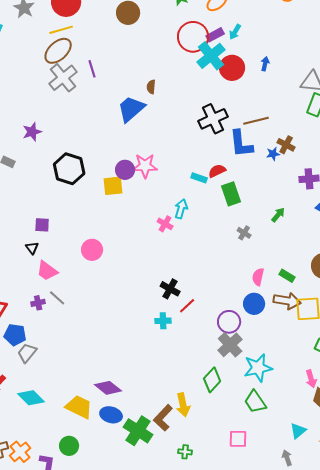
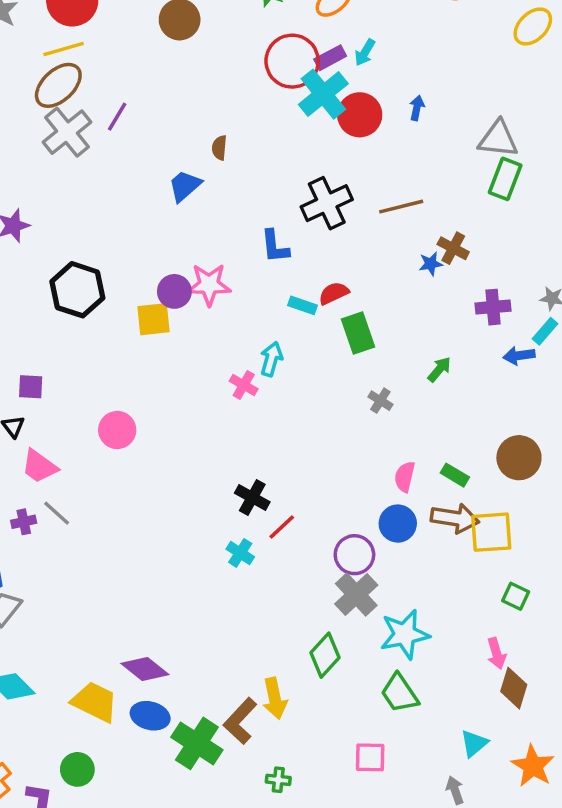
purple line: (92, 69) -> (117, 117), turned 48
blue trapezoid: (131, 109) -> (185, 186), size x0.7
blue L-shape: (241, 144) -> (275, 246), moved, size x0.7
cyan cross: (163, 321) -> (240, 553), turned 35

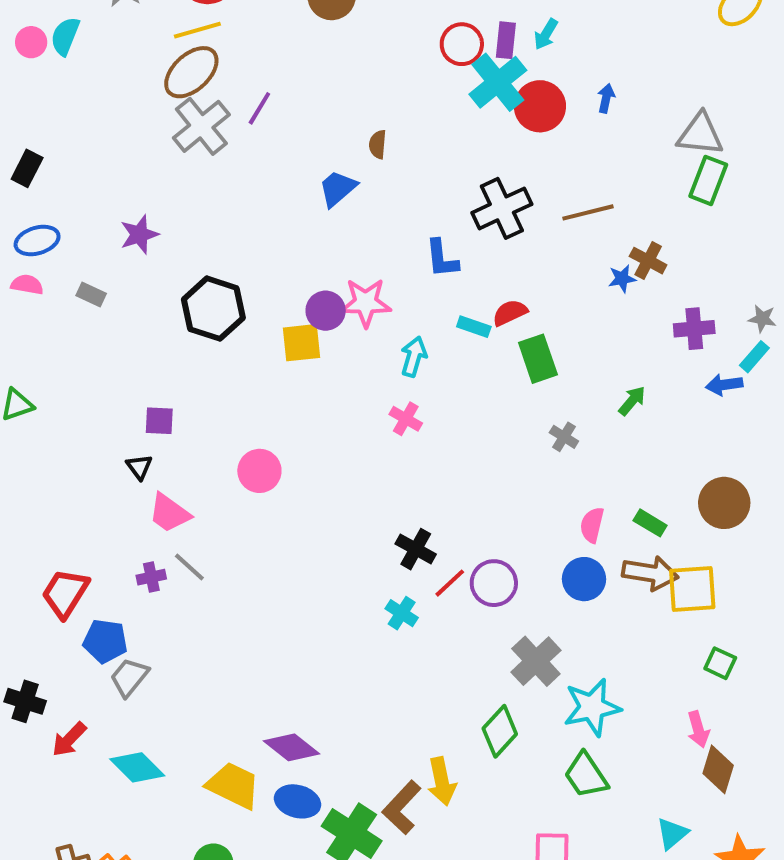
purple rectangle: (330, 58) -> (506, 40), turned -56
red circle: (292, 61) -> (462, 44), size x0.7
cyan arrow: (271, 359) -> (414, 357), moved
purple circle: (354, 555) -> (494, 583), moved

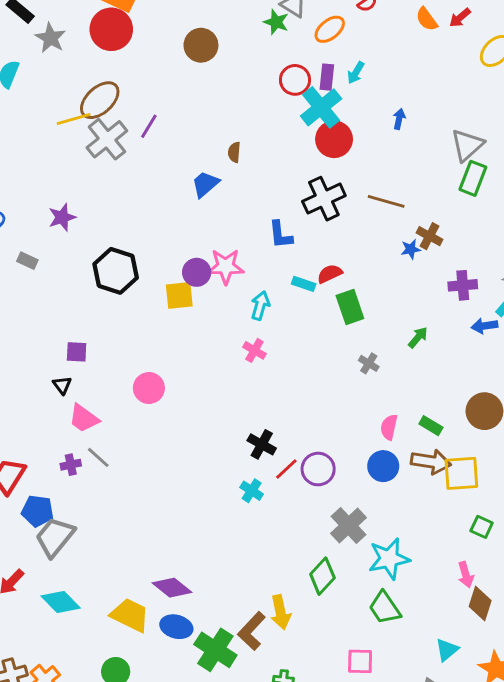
yellow line: (197, 30) -> (74, 119), moved
red circle: (540, 106) -> (334, 139), moved
gray triangle: (700, 134) -> (467, 145), turned -48
brown line: (588, 212) -> (386, 201), turned 30
gray trapezoid: (129, 677) -> (55, 537), size x1.4

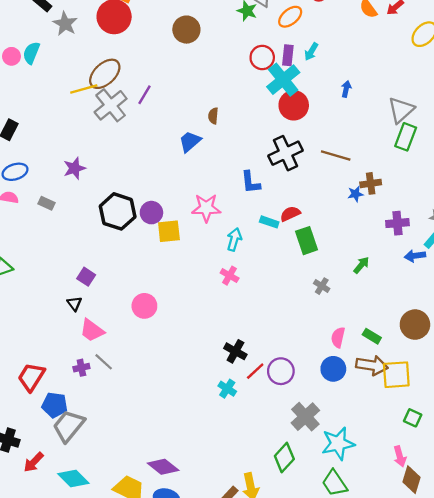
brown cross: (430, 236) -> (371, 183), turned -36
purple circle: (197, 272) -> (151, 213), moved
purple square: (77, 352) -> (86, 277), turned 30

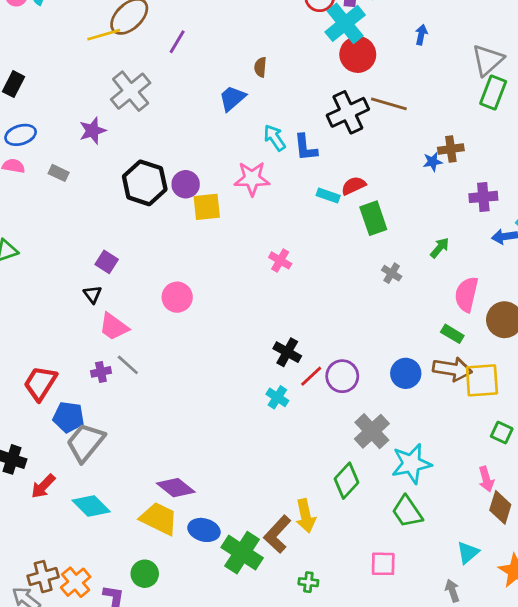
gray cross: (111, 105) -> (131, 91), moved
brown line: (336, 155) -> (389, 104), moved
cyan arrow: (234, 239) -> (275, 138), moved, turned -50
pink semicircle: (338, 337) -> (466, 294), moved, size x1.4
purple diamond: (163, 467) -> (176, 488), moved

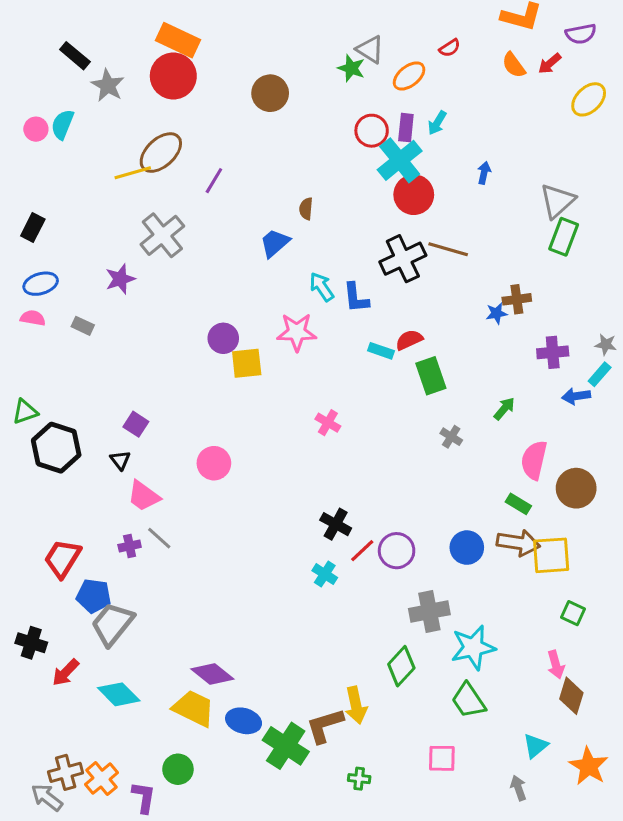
black hexagon: (145, 183) -> (56, 448), moved
gray cross: (372, 431) -> (429, 612), turned 32
brown L-shape: (277, 534) -> (325, 726), turned 30

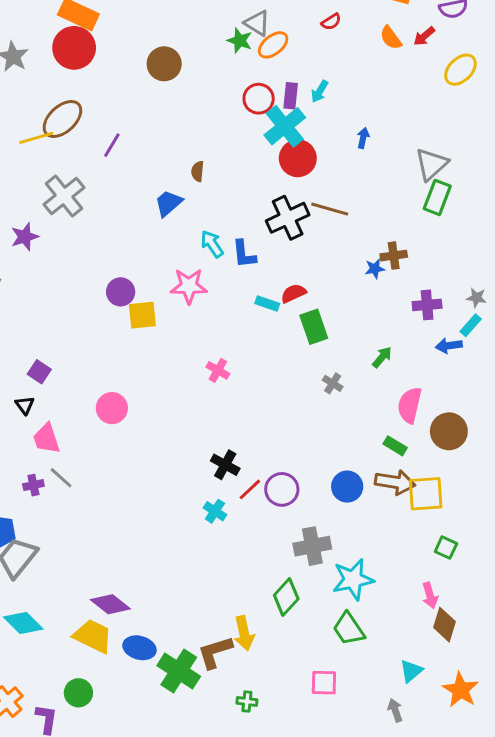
orange ellipse: (409, 76) -> (273, 45), moved
pink trapezoid: (144, 496) -> (46, 439), turned 36

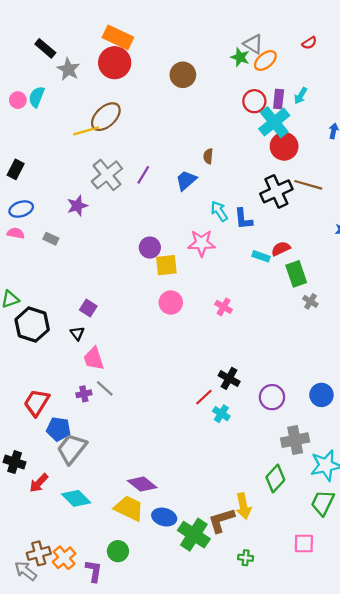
purple line: (112, 145) -> (143, 175), moved
gray cross: (333, 383) -> (310, 301), moved
pink circle: (112, 408) -> (171, 303), moved
red line: (250, 489) -> (204, 397), moved
green trapezoid: (349, 629) -> (323, 503), turned 60

